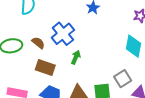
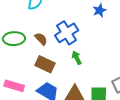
green arrow: (76, 57) -> (77, 58), turned -56

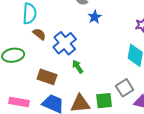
brown semicircle: (41, 39) -> (39, 34), moved

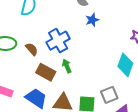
brown semicircle: (39, 34) -> (32, 49), moved
brown rectangle: (47, 77) -> (46, 72), moved

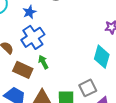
blue star: (92, 20) -> (29, 12), moved

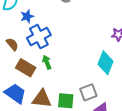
blue star: (29, 12) -> (27, 16), moved

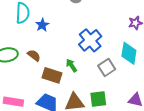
blue cross: (39, 37) -> (90, 40), moved
gray square: (88, 92) -> (107, 68), moved

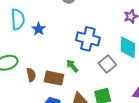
blue cross: (90, 40) -> (88, 39), turned -30
brown semicircle: (34, 55) -> (31, 75), moved, turned 48

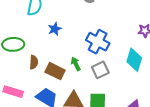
blue star: (39, 29) -> (55, 29), moved
gray square: (107, 64) -> (100, 70), moved

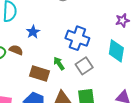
brown semicircle: (34, 62) -> (16, 50), moved, turned -64

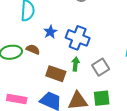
blue cross: (77, 38) -> (78, 38), moved
green arrow: (59, 63) -> (75, 64), turned 40

